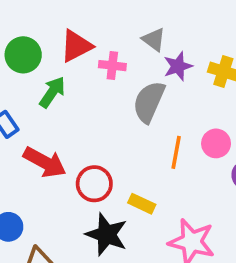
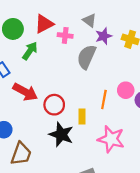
pink circle: (216, 143) -> (126, 90), moved
orange line: (176, 152) -> (104, 100), moved
yellow rectangle: (142, 204) -> (82, 117), turned 64

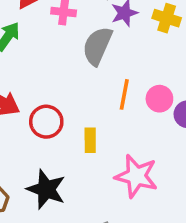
orange line: (104, 100) -> (124, 94), moved
black star: (61, 134) -> (46, 189), moved

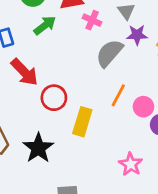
yellow rectangle: (90, 140) -> (82, 122), size x1.5
pink star: (136, 176) -> (131, 164), moved, size x0.7

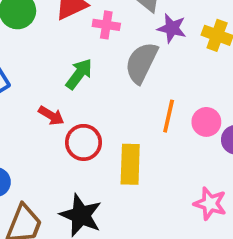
green arrow: (45, 25) -> (79, 74), moved
purple star: (137, 35) -> (172, 28), turned 30
red arrow: (24, 72) -> (51, 116), moved, size x0.6

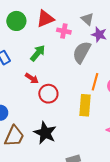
green arrow: (79, 74) -> (38, 53), moved
yellow rectangle: (130, 164) -> (85, 105), moved

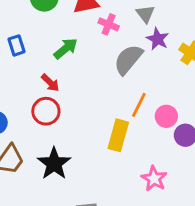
red circle: (48, 94) -> (46, 111), moved

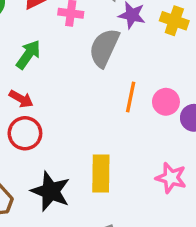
yellow rectangle: (118, 135) -> (101, 173), moved

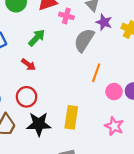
pink circle: (166, 102) -> (114, 92), moved
red circle: (25, 133) -> (27, 97), moved
black star: (51, 191) -> (39, 124), turned -30

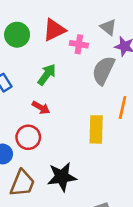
red circle: (27, 97) -> (28, 137), moved
yellow rectangle: (71, 117) -> (96, 129), moved

